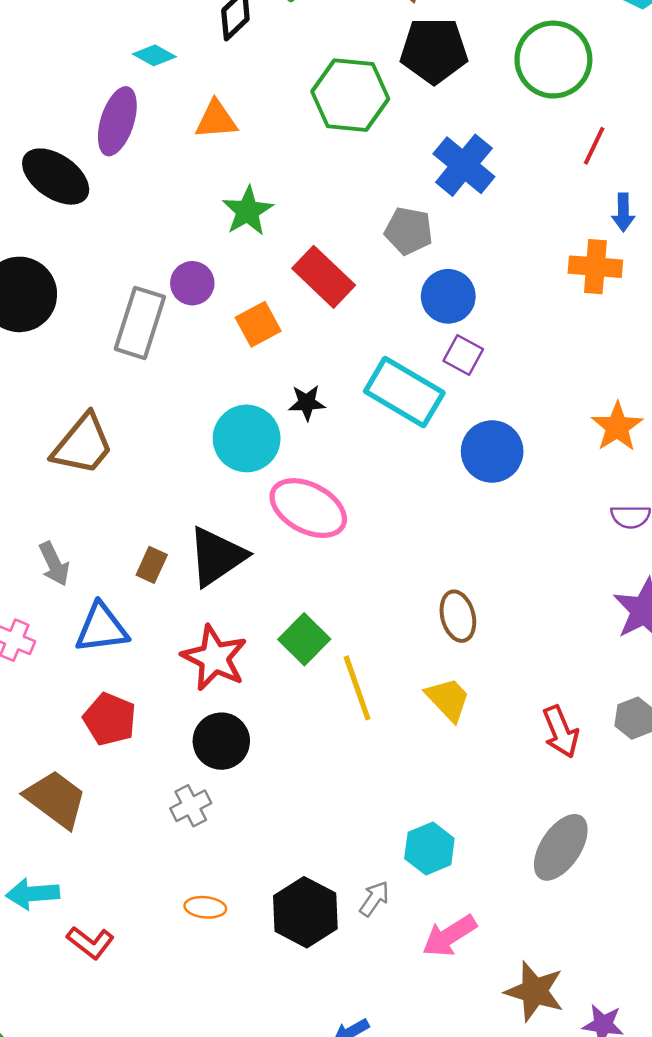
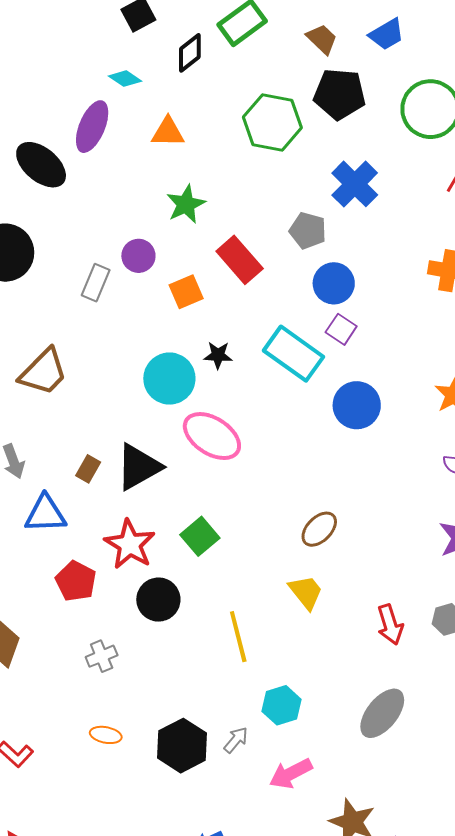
gray rectangle: (140, 323) -> (96, 283), size x0.7
brown ellipse: (458, 616) -> (319, 529), turned 54
yellow line: (357, 688) -> (238, 637), moved
red pentagon: (110, 719) -> (76, 581), moved
black circle: (221, 741) -> (158, 600), moved

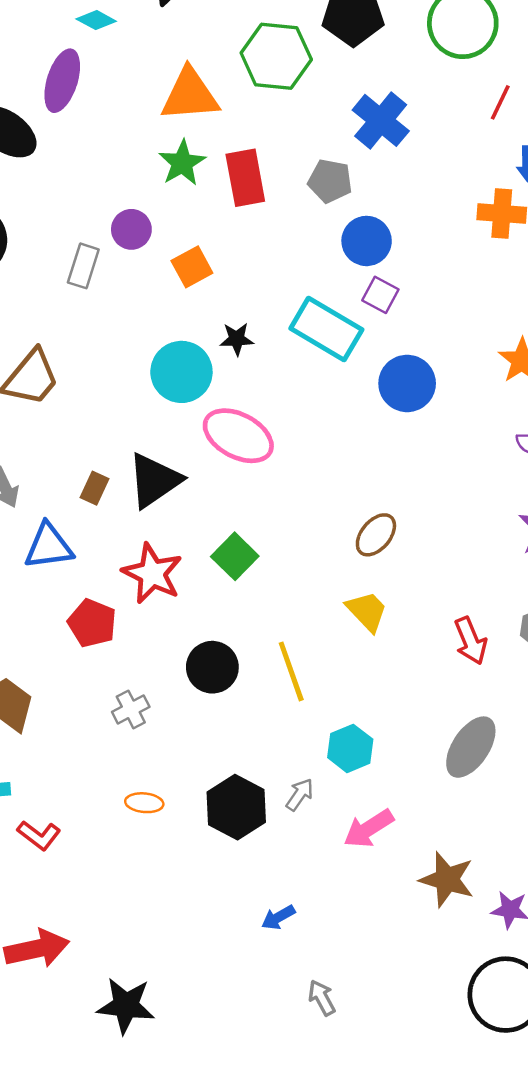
orange triangle: (168, 132) -> (190, 95), moved, size x1.5
red rectangle: (240, 260) -> (245, 178), moved, turned 36
black circle: (158, 600) -> (212, 667), moved

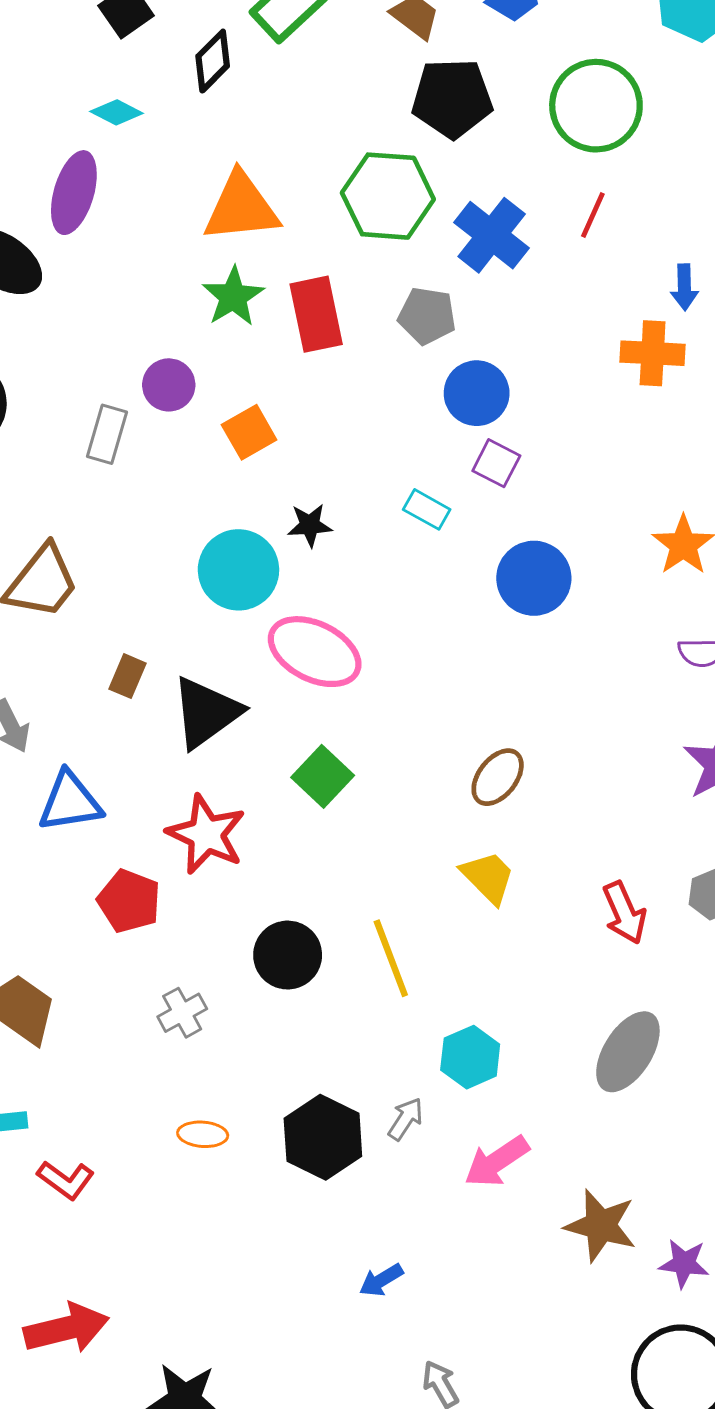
green hexagon: (276, 56) -> (388, 196), moved
red line: (500, 102) -> (593, 215), moved
cyan rectangle: (326, 329) -> (427, 509), size x0.5
brown rectangle: (94, 488) -> (128, 676), moved
green square: (235, 556) -> (323, 776), moved

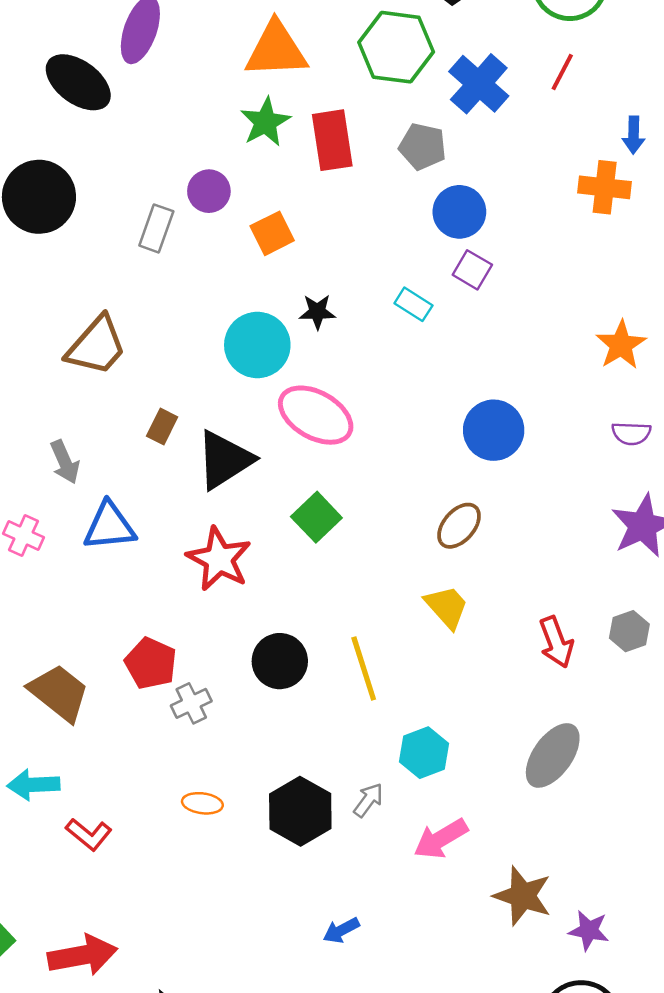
blue circle: (534, 578) -> (494, 430), moved
red pentagon: (129, 901) -> (151, 663), moved

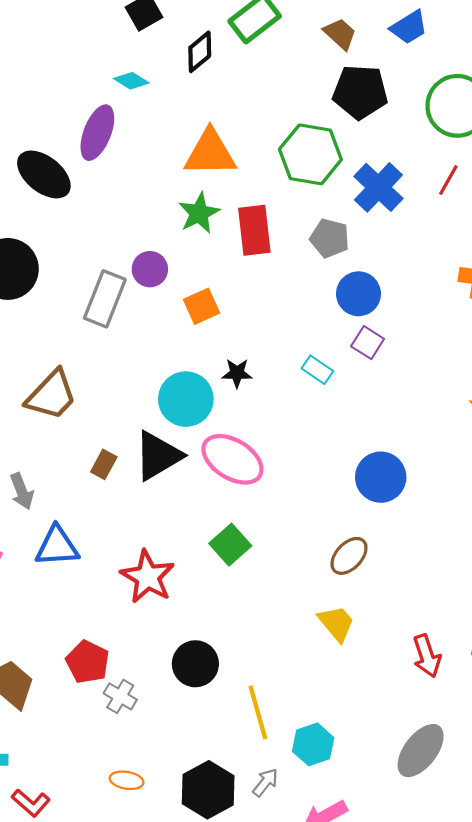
gray rectangle: (156, 228) -> (105, 299), size x1.4
black triangle: (224, 460) -> (158, 456), moved
yellow line: (364, 668) -> (258, 712), moved
gray cross: (191, 703) -> (120, 696), turned -36

